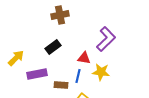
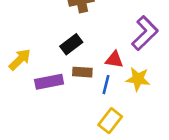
brown rectangle: (61, 85) -> (82, 72), moved

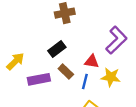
brown rectangle: (82, 72) -> (66, 71), turned 40

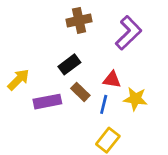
purple L-shape: (116, 40) -> (128, 33), moved

